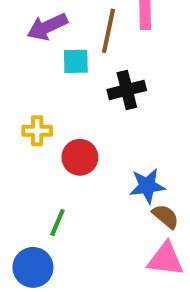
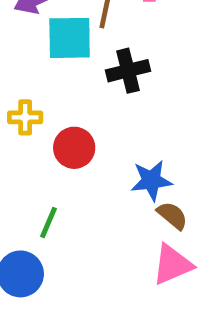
cyan square: (76, 61) -> (70, 38), size x1.5
pink triangle: (166, 259) -> (172, 265), turned -30

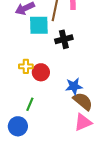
yellow cross: (25, 117) -> (26, 66), moved
brown semicircle: (172, 216) -> (83, 101), size x1.5

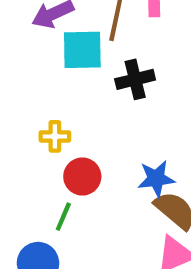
red circle: (41, 72) -> (82, 177), moved

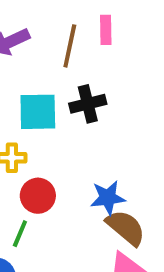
cyan square: (82, 50) -> (38, 112), moved

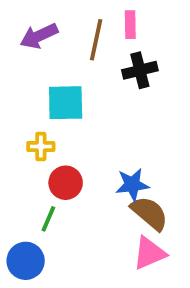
black cross: (88, 104) -> (140, 70), moved

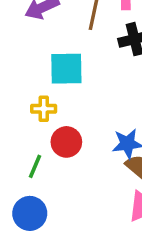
green line: (48, 219) -> (35, 166), moved

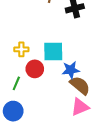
cyan square: (66, 69) -> (53, 51), moved

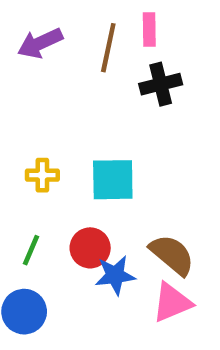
red circle: (35, 69) -> (90, 248), moved
blue star: (71, 70) -> (115, 275), moved

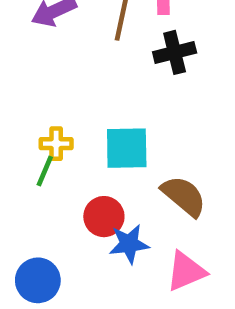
green line: (31, 250) -> (45, 171), moved
brown semicircle: (172, 255) -> (184, 196), moved

